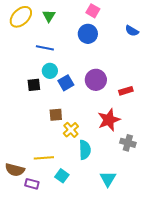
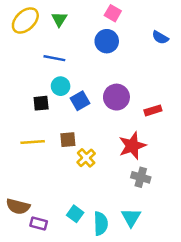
gray cross: (128, 143) -> (141, 177), moved
cyan semicircle: (85, 150) -> (101, 223), moved
yellow line: (44, 158) -> (33, 142), moved

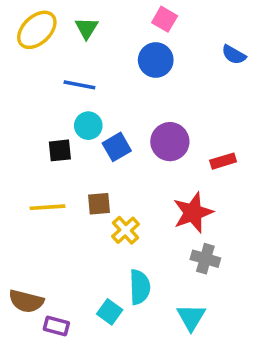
cyan semicircle: (101, 223) -> (140, 287), moved

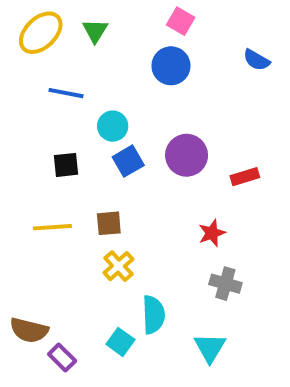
blue line: (79, 85) -> (66, 93), moved
cyan circle: (88, 126) -> (113, 126), moved
red star: (193, 213) -> (212, 233), size x0.6
yellow cross: (126, 230) -> (118, 266), moved
purple rectangle: (56, 326) -> (62, 357), turned 30

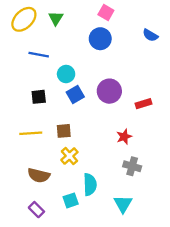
brown semicircle: (29, 330) -> (39, 175), moved
cyan square: (120, 342) -> (71, 200), turned 35

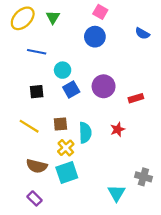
yellow line: (31, 133) -> (29, 126), turned 36
gray cross: (132, 166) -> (143, 177), moved
cyan semicircle: (90, 184) -> (85, 133), moved
cyan square: (71, 200) -> (67, 173), moved, size x1.5

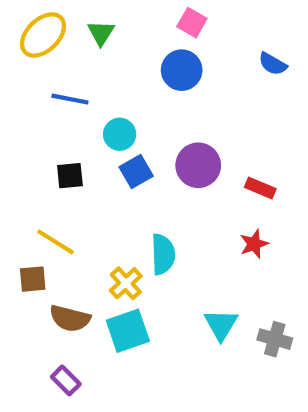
red rectangle: (136, 98) -> (260, 188), turned 40
brown square: (60, 124) -> (33, 279), moved
red star: (118, 129) -> (254, 244), moved
cyan triangle: (116, 193) -> (221, 325), moved

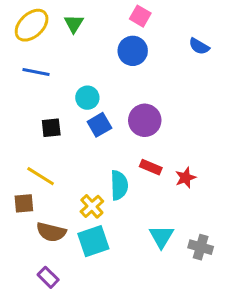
blue line: (70, 99) -> (36, 72), moved
red rectangle: (260, 188) -> (151, 167), moved

